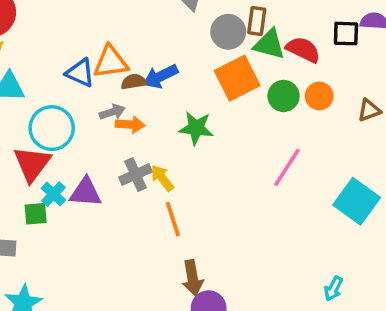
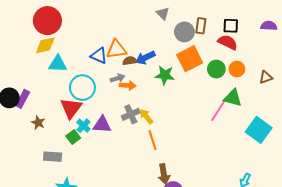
black square: (346, 34) -> (231, 26), moved
green triangle: (269, 44) -> (233, 98), moved
green star: (196, 128) -> (165, 75), moved
green square: (36, 214) -> (73, 137), turned -32

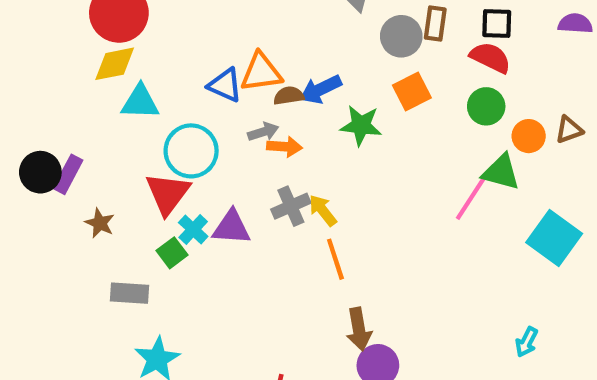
orange square: (190, 59) -> (412, 91), size x0.7
green circle: (216, 69) -> (486, 106), moved
orange circle: (237, 69) -> (529, 136), moved

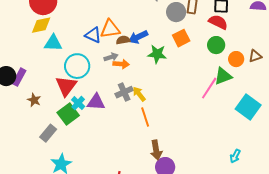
green triangle: (501, 172) -> (223, 76), turned -36
green square: (172, 253) -> (68, 114), size x1.5
gray rectangle: (130, 293) -> (48, 133), turned -54

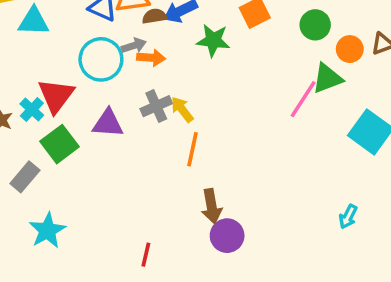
cyan circle: (77, 66) -> (101, 59), moved
cyan cross: (78, 103) -> (32, 110), moved
orange line: (145, 117) -> (193, 149), turned 30

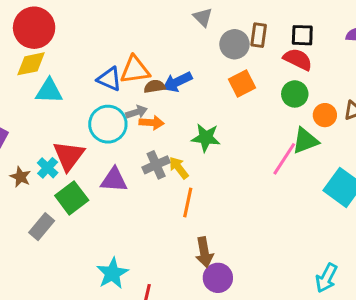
green star: (213, 40) -> (206, 138), moved
cyan arrow: (348, 217) -> (326, 278), moved, size x1.4
cyan star: (47, 230) -> (112, 273), moved

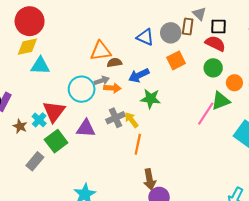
gray triangle: (203, 17) -> (199, 14), moved
blue triangle: (109, 79) -> (145, 37), moved
blue arrow: (177, 82) -> (139, 75), moved

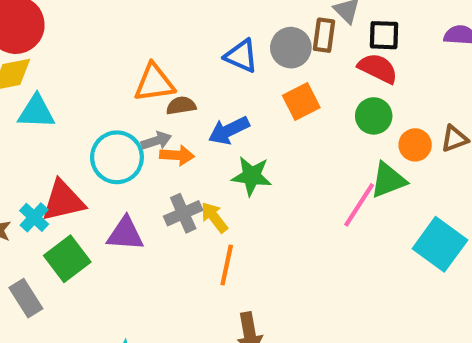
red triangle: (54, 111) -> (63, 201), turned 40
gray rectangle: (35, 161) -> (26, 298), turned -72

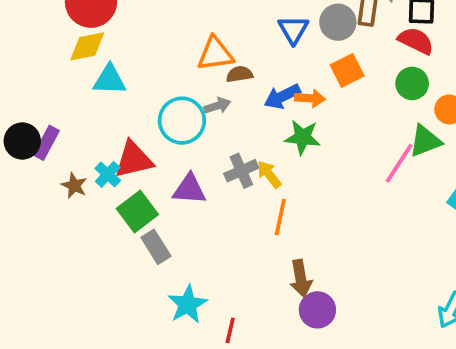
blue triangle: (241, 56) -> (293, 30), turned 36
orange arrow: (177, 155) -> (310, 98), moved
gray rectangle: (26, 298) -> (156, 247), moved

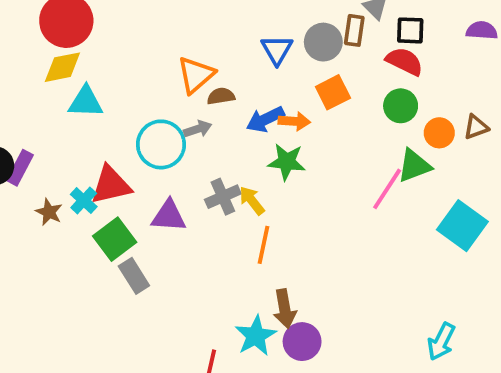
orange triangle: (215, 54) -> (196, 75), turned -33
cyan star: (187, 304) -> (256, 336), moved

